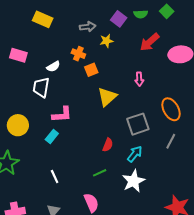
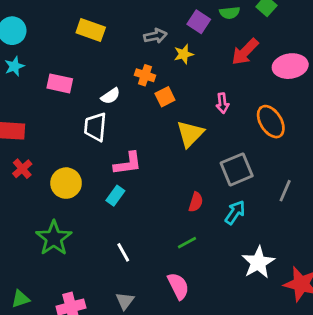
pink arrow: (139, 79) -> (222, 103), moved
orange ellipse: (171, 109) -> (271, 122), moved
white star: (134, 181) -> (258, 262), moved

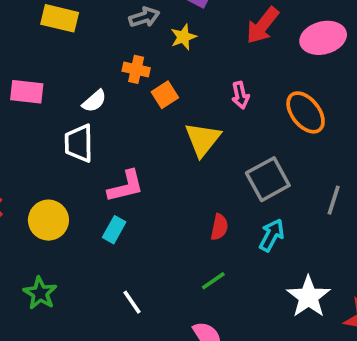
green star: (54, 238) -> (40, 293), size x0.7

